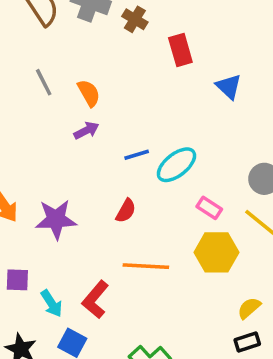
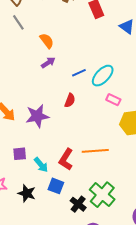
gray line: (44, 82) -> (18, 22), moved
pink rectangle: (209, 208) -> (113, 100), moved
red semicircle: (126, 211) -> (70, 100), moved
orange line: (146, 266) -> (95, 151), moved

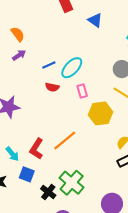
red semicircle: (70, 100) -> (52, 87), moved, turned 80
pink rectangle: (113, 100) -> (82, 91), turned 48
orange line: (95, 151) -> (65, 140), turned -35

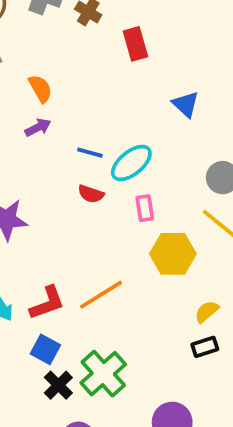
blue triangle: (95, 20) -> (186, 104), moved
blue line: (49, 65) -> (90, 153), turned 32
red L-shape: (37, 149) -> (47, 303), turned -150
blue square: (27, 174) -> (45, 349), moved

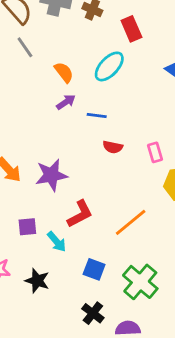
blue line: (90, 153) -> (97, 116), moved
cyan ellipse: (131, 163) -> (109, 66), moved
red L-shape: (47, 303) -> (80, 214), moved
black cross: (58, 385) -> (93, 313), moved

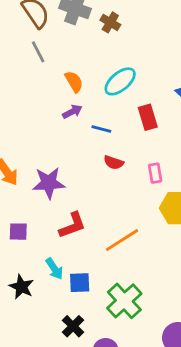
red rectangle: (131, 29) -> (148, 117), moved
cyan arrow: (57, 242) -> (54, 269), moved
blue square: (94, 269) -> (80, 283), turned -30

